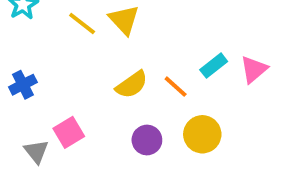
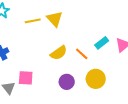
yellow line: (82, 24) -> (33, 21), turned -49
pink square: (69, 132) -> (26, 78), turned 35

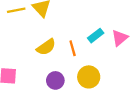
orange line: (82, 54) -> (73, 48), turned 32

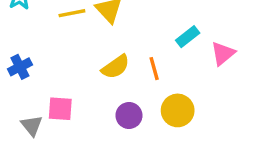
cyan rectangle: (96, 36) -> (188, 37), moved

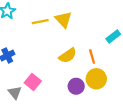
pink square: (60, 109) -> (33, 82), turned 35
yellow circle: (178, 110) -> (96, 79), moved

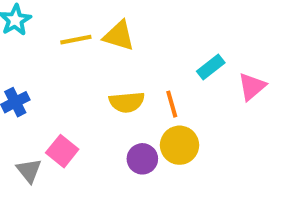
yellow triangle: (63, 20) -> (119, 36), turned -30
yellow semicircle: (68, 56) -> (127, 102), turned 30

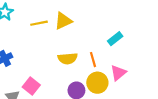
yellow triangle: (119, 36) -> (63, 21), turned -42
pink triangle: (252, 87) -> (118, 73), moved

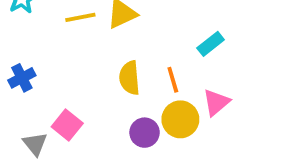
yellow semicircle: (68, 58) -> (129, 78), turned 90

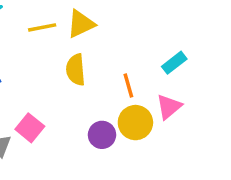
cyan rectangle: (211, 44) -> (174, 63), moved
yellow semicircle: (129, 78) -> (76, 70), moved

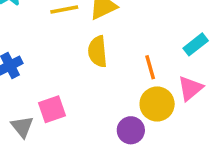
pink square: (30, 128) -> (52, 109), turned 32
purple circle: (102, 135) -> (131, 130), moved

